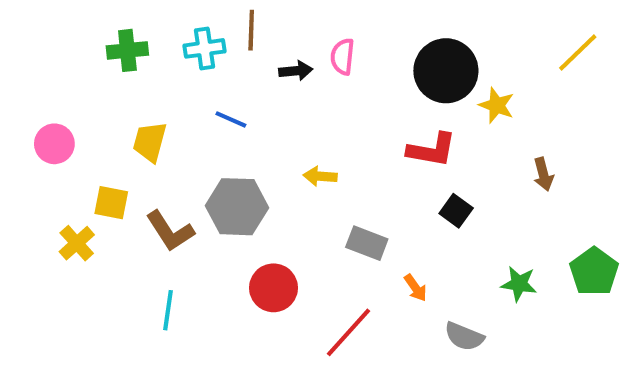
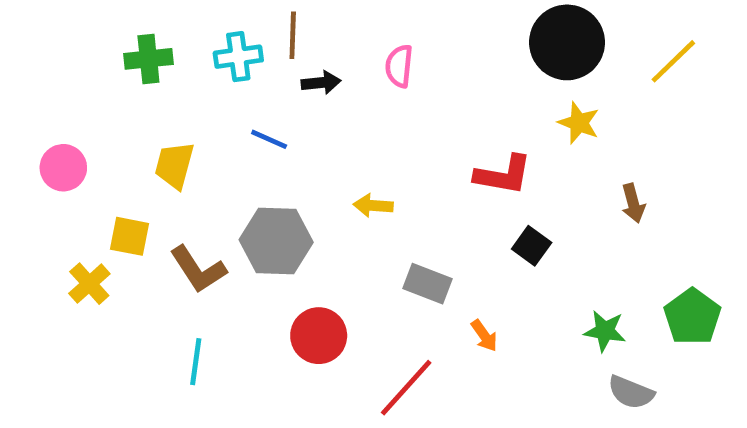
black arrow: (296, 71) -> (321, 83), moved
black circle: (446, 71) -> (567, 42), moved
gray semicircle: (464, 337) -> (631, 392), moved

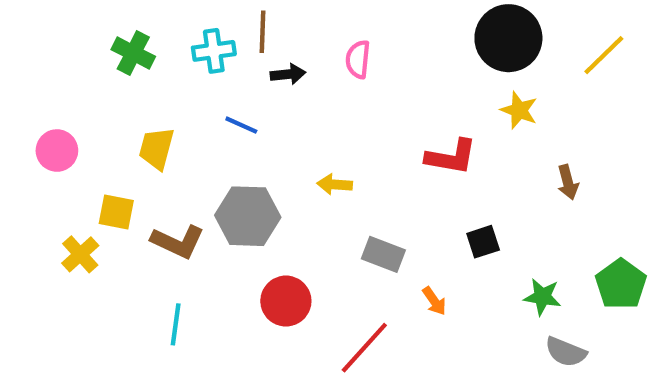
green cross: (148, 59) -> (133, 53), turned 33
black square: (532, 246) -> (483, 242), moved, turned 36
brown L-shape: (198, 269) -> (178, 242), turned -32

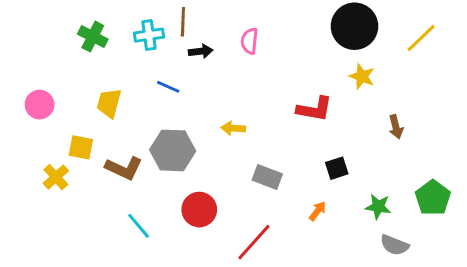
orange arrow: (434, 301) -> (318, 211), moved, turned -108
cyan line: (176, 324) -> (139, 226), moved, turned -48

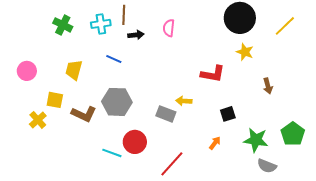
yellow arrow: (233, 128) -> (184, 101), moved
gray rectangle: (267, 177) -> (166, 114), moved
green star: (378, 207) -> (256, 140), size x1.4
cyan line: (139, 226) -> (112, 153), moved, turned -30

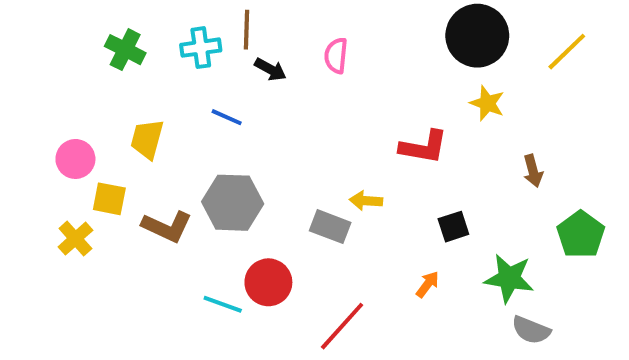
black arrow: (136, 35) -> (270, 69), turned 35
pink circle: (27, 71) -> (75, 159), moved
green pentagon: (293, 134) -> (581, 235), moved

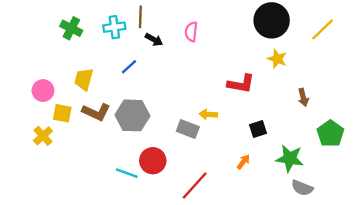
blue line: (227, 117) -> (129, 67), turned -66
brown L-shape: (167, 227) -> (96, 112), moved

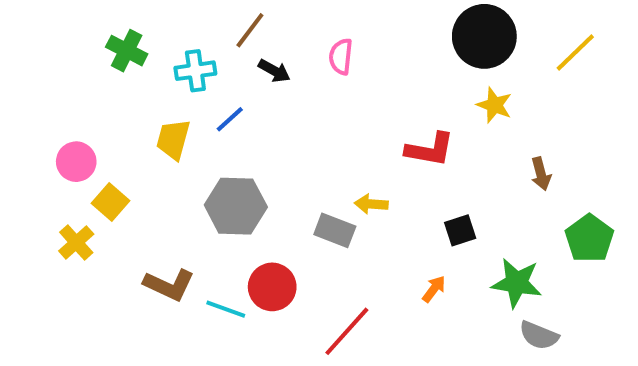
brown line: (140, 17) -> (250, 30), turned 35
cyan cross: (114, 27) -> (195, 71), moved
yellow trapezoid: (84, 79) -> (173, 139), moved
brown L-shape: (96, 112) -> (169, 285), moved
yellow square: (62, 113) -> (111, 202), turned 30

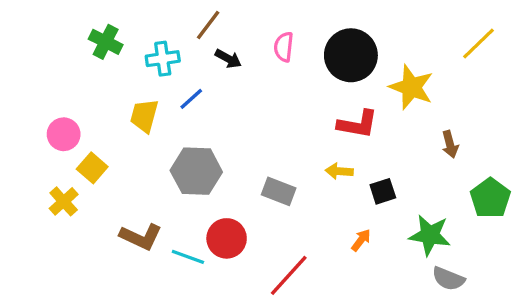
black circle: (484, 36) -> (351, 55), moved
yellow star: (494, 105) -> (411, 87), size x1.5
yellow arrow: (371, 204) -> (339, 171), moved

